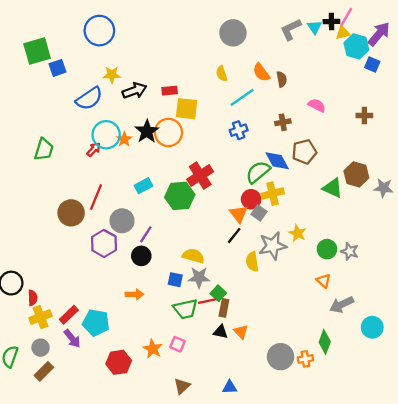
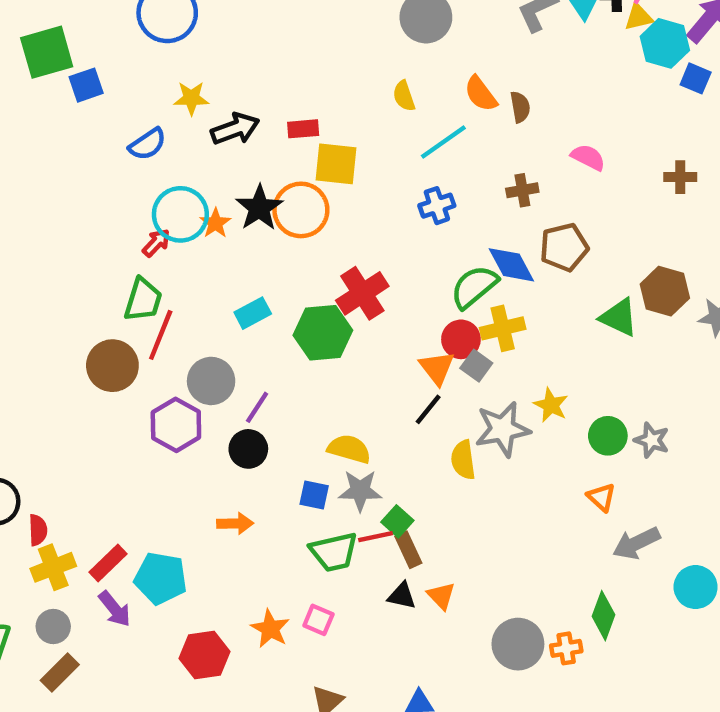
blue semicircle: (89, 99) -> (147, 144), size x0.7
green trapezoid: (44, 149) -> (143, 300), moved
brown rectangle: (224, 308) -> (408, 550), turned -36

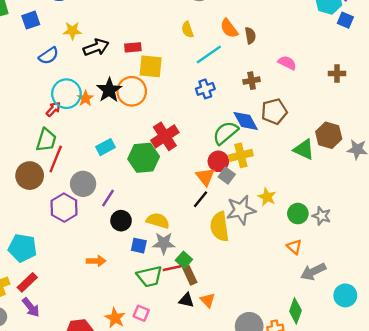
blue square: (86, 85) -> (31, 20), moved
black circle: (248, 449) -> (121, 221), moved
yellow semicircle: (463, 460) -> (220, 227), size x1.4
cyan pentagon: (161, 578) -> (23, 248), moved

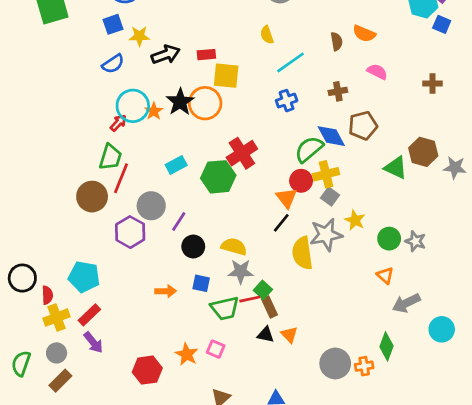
blue square: (31, 20) -> (113, 24), moved
orange semicircle: (229, 28) -> (364, 34), moved, turned -30
gray square: (227, 176) -> (330, 197), moved
blue square: (139, 246) -> (201, 283), moved

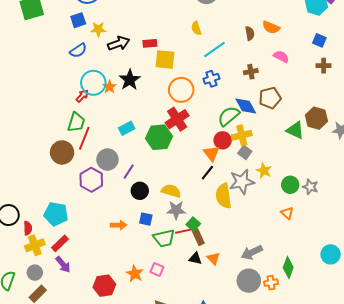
blue square: (442, 24) -> (319, 40), moved
orange circle: (205, 103) -> (181, 90), moved
gray arrow: (406, 303) -> (252, 252), moved

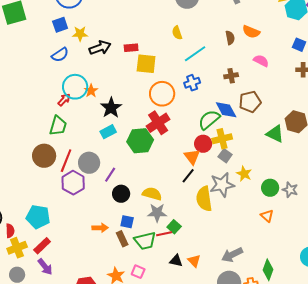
black star: (130, 80) -> (111, 108), moved
red line: (84, 138) -> (66, 161), moved
brown rectangle: (198, 237) -> (122, 239), moved

